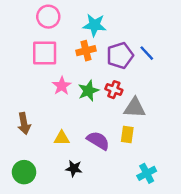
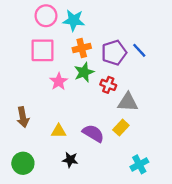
cyan star: (94, 25) -> (74, 20), moved
green star: (88, 91) -> (84, 72), moved
yellow rectangle: (127, 134) -> (121, 128), turned 35

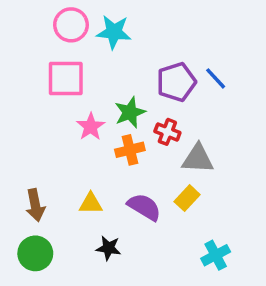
orange cross: (82, 48) -> (130, 150), moved
brown arrow: (23, 117) -> (35, 205), moved

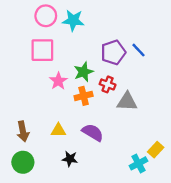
yellow rectangle: (187, 198) -> (156, 150), moved

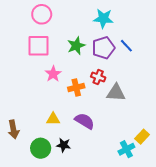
cyan star: (73, 20) -> (103, 18), moved
green star: (84, 72) -> (76, 46), moved
brown arrow: (23, 131) -> (13, 129), moved
green circle: (23, 162) -> (41, 148), moved

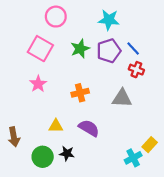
pink circle: (42, 14) -> (56, 17), moved
pink square: (39, 46) -> (40, 49), turned 30
pink star: (53, 74) -> (38, 84), moved
red cross: (98, 77) -> (136, 70), moved

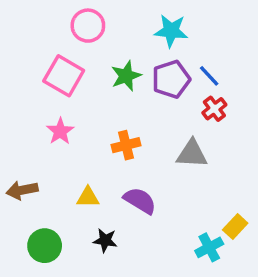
red cross: (136, 70) -> (214, 109), turned 32
brown arrow: (14, 137) -> (22, 190), moved, turned 90
green circle: (43, 157) -> (45, 246), moved

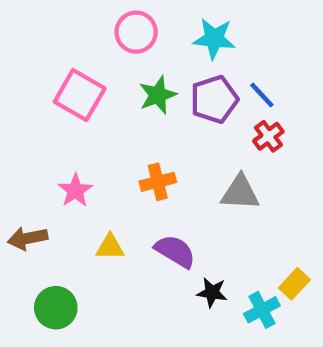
pink circle: (88, 26) -> (136, 32), moved
pink star: (60, 131) -> (75, 190), moved
black star: (105, 240) -> (212, 292), moved

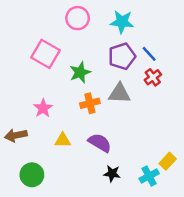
green star: (158, 95) -> (80, 72), moved
gray triangle: (240, 193) -> (119, 93), moved
black star: (212, 292) -> (112, 174), moved

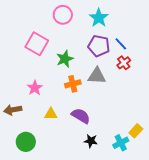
cyan star: (122, 22) -> (99, 18), turned 30
purple pentagon: (122, 56) -> (99, 46), turned 30

